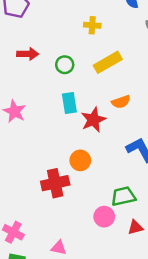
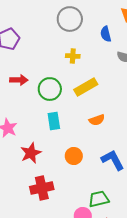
green circle: (65, 65) -> (50, 89), size x1.5
red star: (93, 120) -> (31, 153), moved
orange circle: (80, 160) -> (74, 156), moved

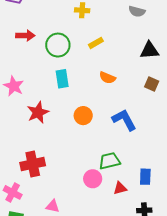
yellow rectangle: (86, 87) -> (96, 43), size x0.6
orange semicircle: (97, 120) -> (107, 78), turned 42
red cross: (42, 188) -> (33, 164), moved

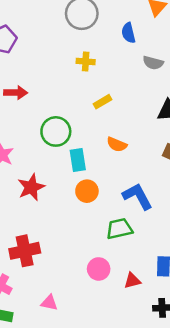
green circle: (58, 45) -> (56, 131), moved
cyan rectangle: (62, 79) -> (78, 160), moved
green trapezoid: (110, 161) -> (119, 229), moved

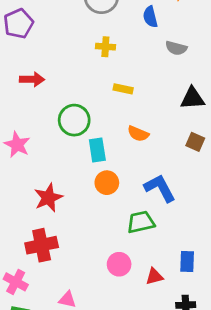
yellow rectangle: (102, 102) -> (123, 89), turned 42
red star: (31, 187) -> (48, 198), moved

